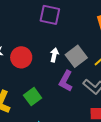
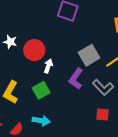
white arrow: (54, 55) -> (48, 66), moved

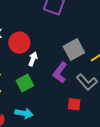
red square: (102, 114) -> (74, 104), moved

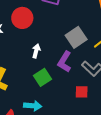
red circle: (19, 43) -> (22, 18), moved
green square: (25, 83) -> (42, 77), moved

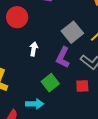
green square: (42, 77) -> (50, 83), moved

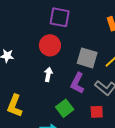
red circle: (17, 17) -> (50, 45), moved
gray square: (72, 32) -> (87, 58), turned -35

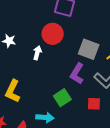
white arrow: (48, 74) -> (37, 53), moved

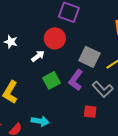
white arrow: (37, 53) -> (38, 56), turned 32
green square: (62, 98) -> (51, 80), moved

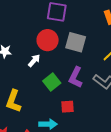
gray square: (89, 57) -> (76, 42), moved
red square: (90, 112) -> (67, 107), moved

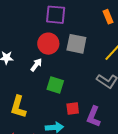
purple L-shape: (76, 77) -> (94, 117), moved
green square: (52, 82) -> (55, 85), turned -30

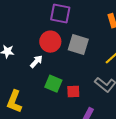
red square: (73, 109) -> (73, 92), moved

